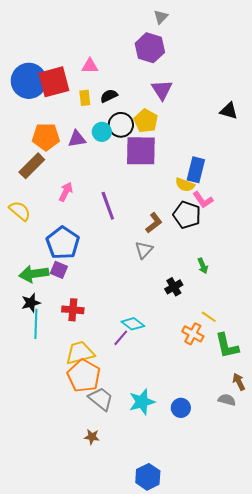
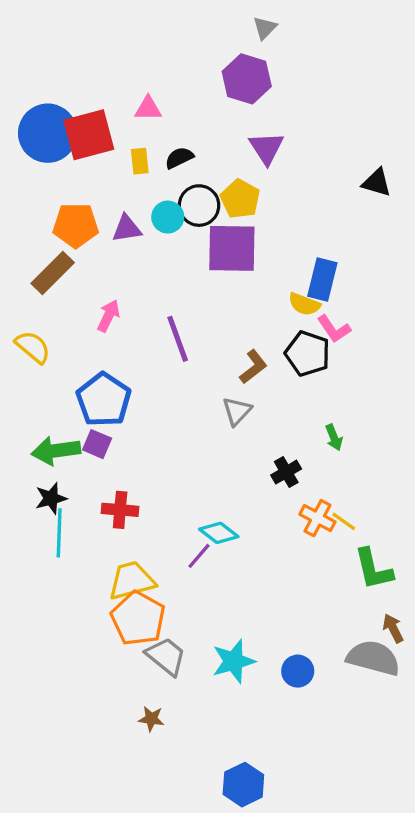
orange cross: (193, 334) -> (317, 518), moved
gray semicircle: (227, 400) -> (373, 658), size x1.8

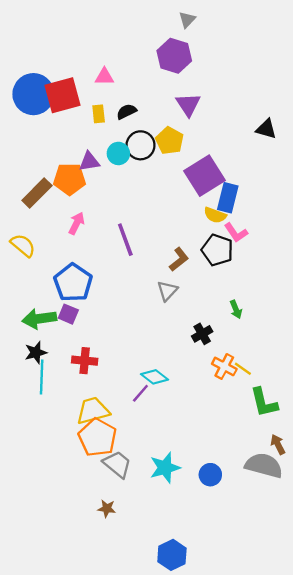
orange pentagon: (76, 225) -> (70, 179), moved
purple square: (232, 248) -> (205, 176), moved, turned -33

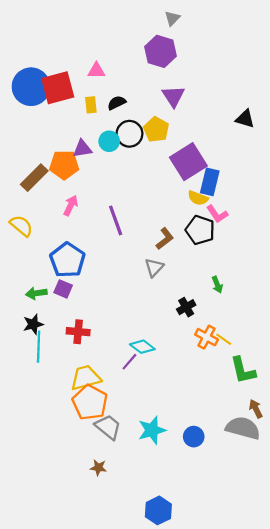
green arrow: (39, 319) -> (36, 293), size x0.7

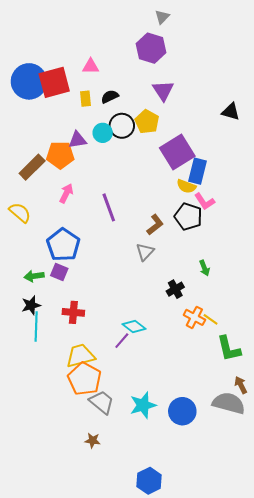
blue circle: (194, 437) -> (182, 411), size x1.4

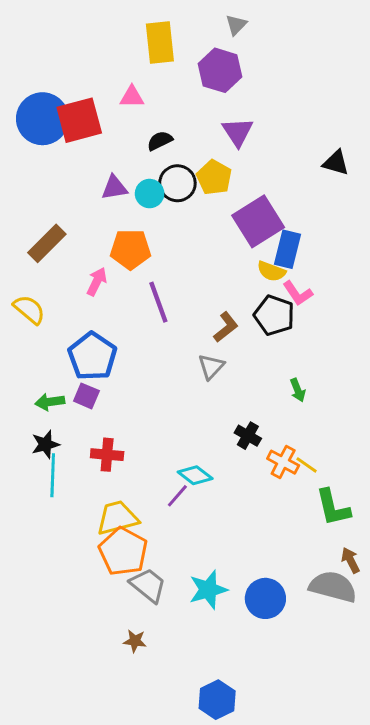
yellow rectangle: (85, 99) -> (160, 42), moved, size x1.8
purple triangle: (77, 140) -> (114, 188), moved
orange pentagon: (60, 155) -> (130, 249), moved
black cross: (175, 289) -> (248, 436), moved, turned -30

